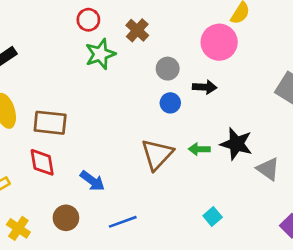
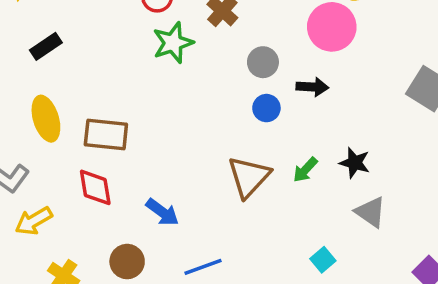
black star: (236, 144) -> (355, 163), size x0.7
green arrow: (199, 149) -> (305, 170), turned -48
gray triangle: (268, 169) -> (371, 212), moved

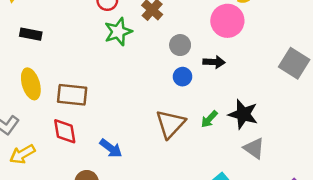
black rectangle: (46, 46) -> (31, 34), turned 45
black star: (355, 163) -> (243, 114), size x1.4

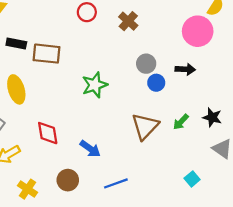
green star: (118, 32) -> (95, 85), moved
gray circle: (180, 45) -> (146, 64), moved
brown rectangle: (72, 95) -> (47, 54), moved
black star: (243, 114) -> (212, 117), size x0.7

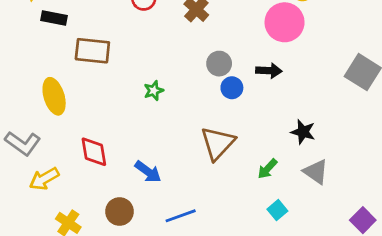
black rectangle: (16, 44) -> (54, 18), moved
green star: (95, 85) -> (154, 91), size x0.6
green arrow: (181, 122) -> (267, 169), moved

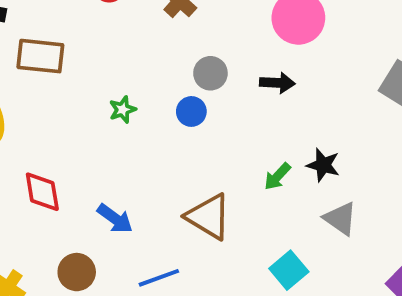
blue circle: (232, 88) -> (191, 111), moved
brown triangle: (218, 143) -> (209, 217), moved, turned -42
green arrow: (267, 169) -> (277, 176), moved
cyan square: (277, 210) -> (289, 270), size x1.4

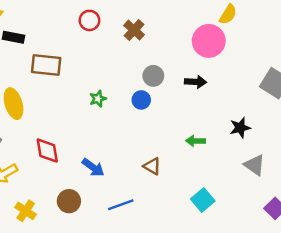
black star: (323, 165) -> (240, 128), moved, turned -30
green arrow: (277, 176) -> (195, 141), turned 48
brown triangle: (209, 217) -> (152, 166), size x0.6
gray triangle: (340, 219) -> (255, 165), moved

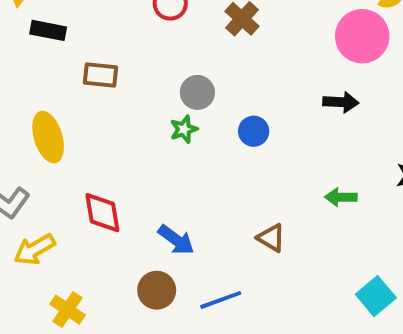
brown rectangle: (46, 65) -> (100, 75), size x0.7
gray circle: (153, 76) -> (197, 92), moved
cyan square: (203, 200) -> (376, 296), moved
brown circle: (69, 201) -> (157, 290), moved

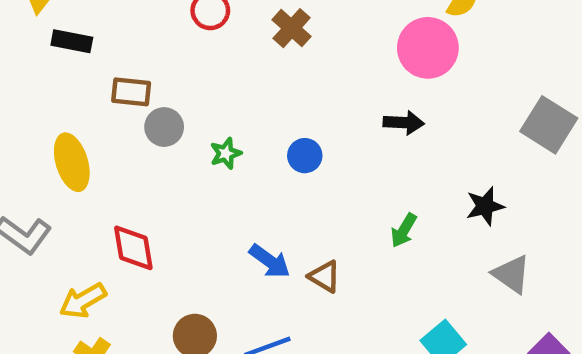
gray circle: (197, 92) -> (164, 127), moved
green arrow: (341, 197) -> (404, 230), turned -60
blue arrow: (176, 240) -> (270, 261), moved
yellow arrow: (35, 249) -> (83, 301), moved

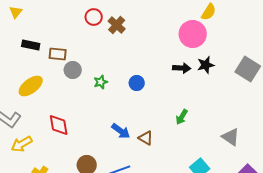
brown cross: (292, 28) -> (117, 25), moved
black rectangle: (72, 41) -> (31, 45), moved
yellow ellipse: (72, 162) -> (31, 86), turned 70
black star: (485, 206) -> (206, 65), moved
yellow arrow: (83, 301) -> (22, 144), moved

